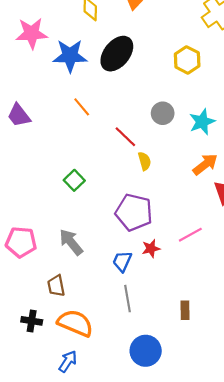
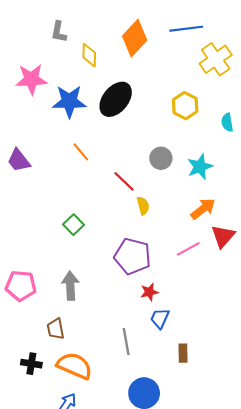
pink line: (190, 235) -> (188, 249), moved
gray arrow: (71, 242) -> (70, 286), turned 36
blue trapezoid: (122, 261) -> (160, 318), moved

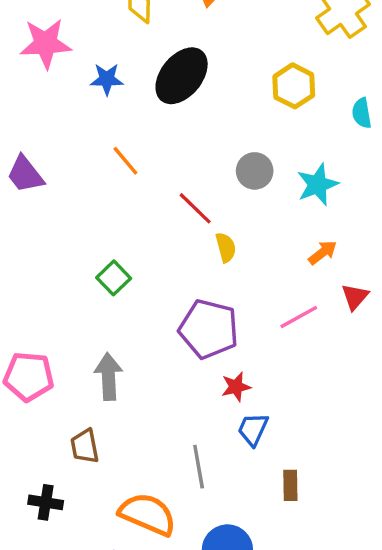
blue star: (69, 101) -> (107, 79), size x0.6
orange arrow: (203, 209) -> (323, 252), size x0.7
red triangle: (223, 236) -> (355, 297), size x0.7
orange semicircle: (75, 366) -> (148, 514), moved

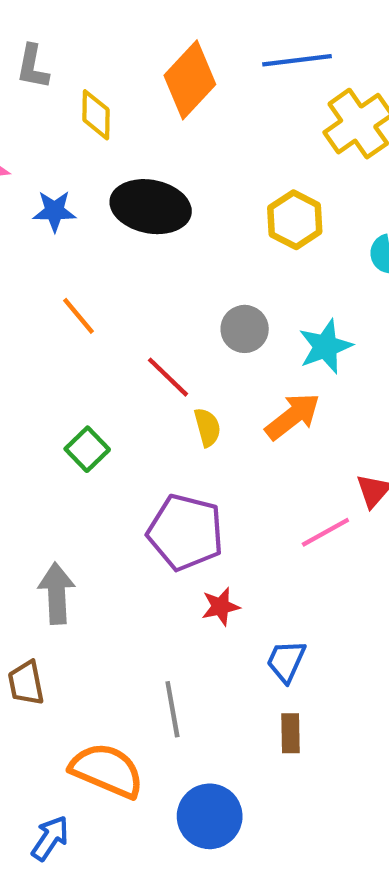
black ellipse: (182, 76) -> (151, 207), turned 62
orange arrow: (323, 252) -> (293, 416), moved, size x1.5
green square: (114, 278) -> (87, 449), moved
pink line: (299, 317) -> (325, 532), moved
blue trapezoid: (253, 429) -> (286, 661), moved

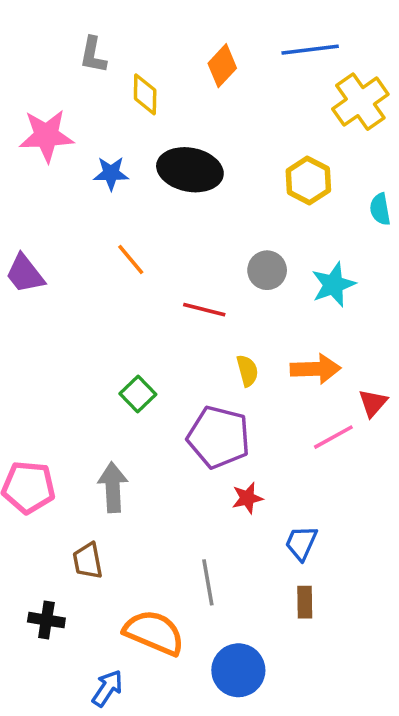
orange diamond: (190, 80) -> (222, 66), size x0.7
red line: (168, 377) -> (204, 310), turned -30
orange arrow: (293, 416) -> (316, 369), moved, turned 36
yellow semicircle: (207, 427) -> (247, 371), moved
green square: (87, 449) -> (138, 394), moved

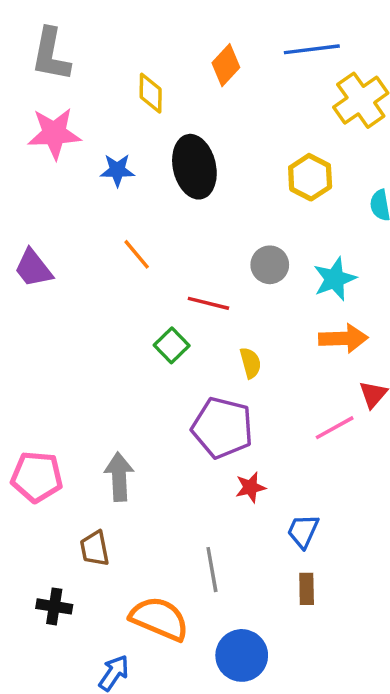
gray L-shape: (93, 55) -> (51, 55), moved, size x1.5
black ellipse: (190, 170) -> (194, 167), turned 66
orange arrow: (316, 369) -> (343, 338), moved
green square: (138, 394) -> (172, 345), moved

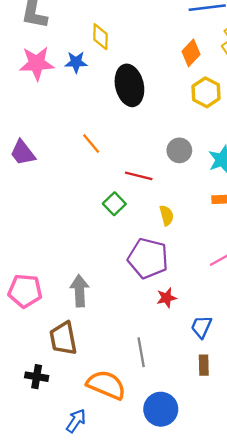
orange diamond: (226, 65) -> (191, 53), moved
blue star: (117, 170) -> (76, 62), moved
brown trapezoid: (95, 549) -> (63, 338), size x1.4

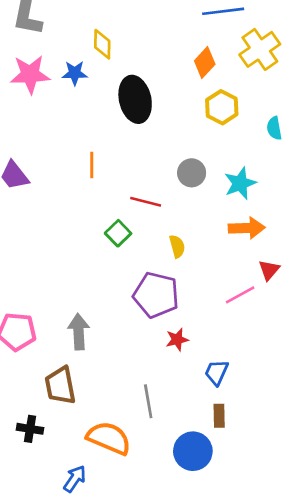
orange line: (91, 143) -> (92, 165), turned 40
blue circle: (161, 409) -> (193, 451), moved

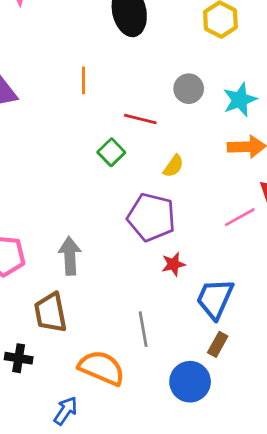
yellow semicircle: (177, 246) -> (173, 166), turned 50
blue trapezoid: (217, 372) -> (215, 299), size x1.5
brown rectangle: (219, 416) -> (218, 344), turned 30

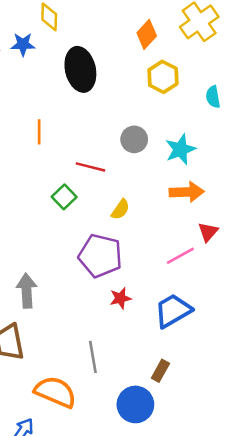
blue trapezoid: (215, 299) -> (173, 311), moved, turned 36

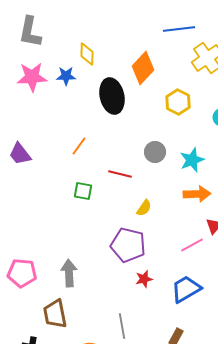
orange diamond: (147, 34) -> (143, 68), moved, size x1.4
orange line: (39, 132) -> (79, 146), turned 36
green square: (64, 197) -> (83, 191), moved, turned -36

